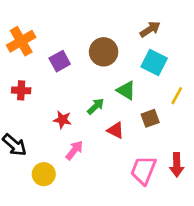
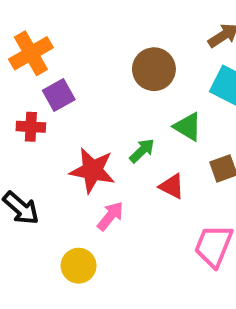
purple square: (60, 61) -> (59, 95), moved
red star: (62, 120) -> (92, 170), size x1.6
yellow circle: (44, 174) -> (79, 266), moved

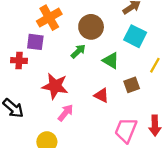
orange cross: (31, 53) -> (49, 18), moved
purple square: (59, 95) -> (35, 42), turned 36
green arrow: (142, 151) -> (78, 51), moved

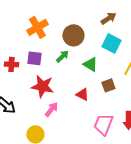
purple square: (35, 42) -> (34, 58), moved

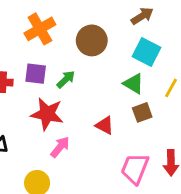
green arrow: (62, 56) -> (66, 79), moved
green triangle: (90, 64) -> (134, 84), moved

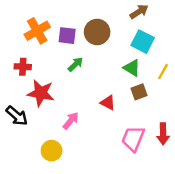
orange cross: (40, 29) -> (37, 31), moved
purple square: (36, 74) -> (67, 36), moved
red star: (47, 114) -> (41, 93), moved

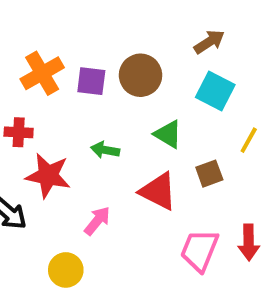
green arrow: (76, 64) -> (105, 150), moved, turned -126
green triangle: (132, 68) -> (168, 134), moved
red triangle: (108, 103) -> (158, 191), size x1.5

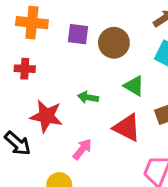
orange cross: (42, 73) -> (32, 23), moved, turned 36
purple square: (91, 81) -> (78, 34), moved
red cross: (19, 132) -> (25, 69), moved

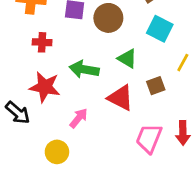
red cross: (25, 69) -> (42, 42), moved
green arrow: (88, 97) -> (84, 69), size x1.5

